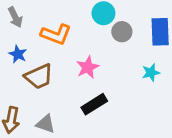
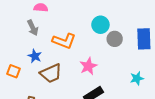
cyan star: (151, 73) -> (137, 78), moved

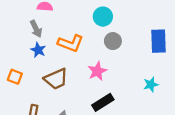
cyan circle: (100, 25) -> (103, 17), moved
gray circle: (115, 39) -> (113, 41), moved
blue star: (35, 56) -> (38, 50), moved

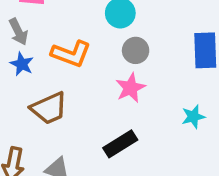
pink star: (97, 71) -> (130, 88), moved

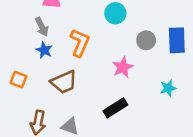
gray circle: (136, 50) -> (146, 40), moved
orange L-shape: (71, 54) -> (80, 43), turned -88

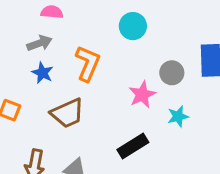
gray arrow: (42, 27) -> (39, 43), turned -84
gray circle: (146, 40) -> (172, 73), moved
cyan star: (168, 88) -> (178, 116), moved

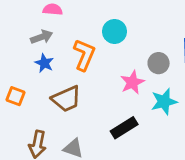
cyan circle: (133, 26) -> (115, 31), moved
cyan star: (178, 116) -> (164, 102), size x1.4

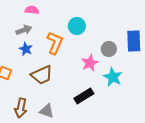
cyan star: (164, 102) -> (113, 77), turned -30

